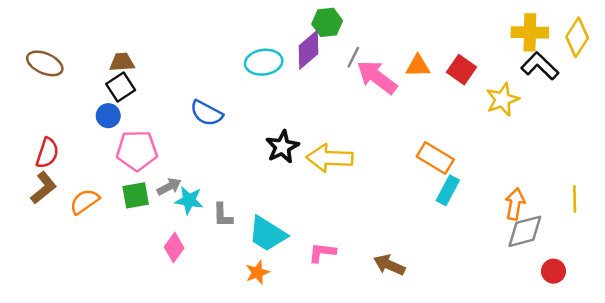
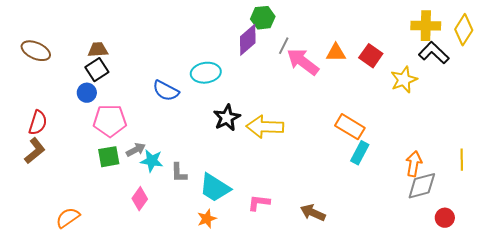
cyan ellipse: (264, 62) -> (206, 73), moved
orange semicircle: (85, 202) -> (68, 218), moved

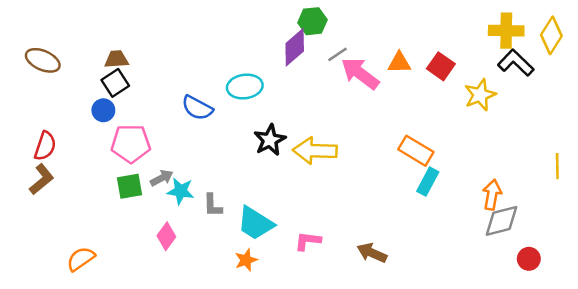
gray line: (284, 46) -> (337, 54), turned 30
yellow line: (462, 160) -> (557, 166), moved

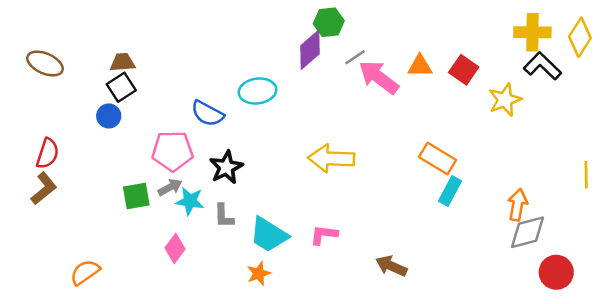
black star: (270, 140) -> (226, 167), moved
pink pentagon: (131, 144) -> (172, 151), moved
pink L-shape: (308, 241) -> (324, 235), moved
red circle: (529, 259) -> (556, 272), size x1.4

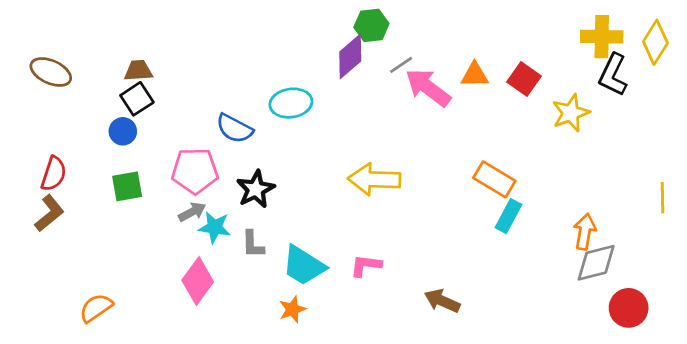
black L-shape: (542, 66) -> (613, 75), turned -108
green square: (136, 196) -> (127, 186), moved
pink diamond: (175, 248) -> (198, 281), size x1.4

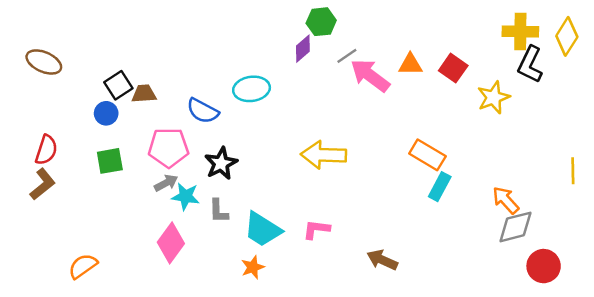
purple diamond: (350, 56) -> (303, 49), size x0.7
brown trapezoid: (138, 71) -> (144, 94), moved
orange arrow: (585, 232) -> (506, 200), turned -52

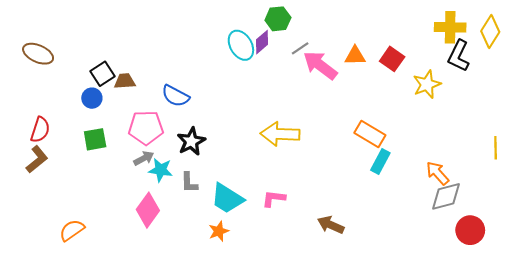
cyan ellipse: (252, 89) -> (241, 45), moved, turned 68

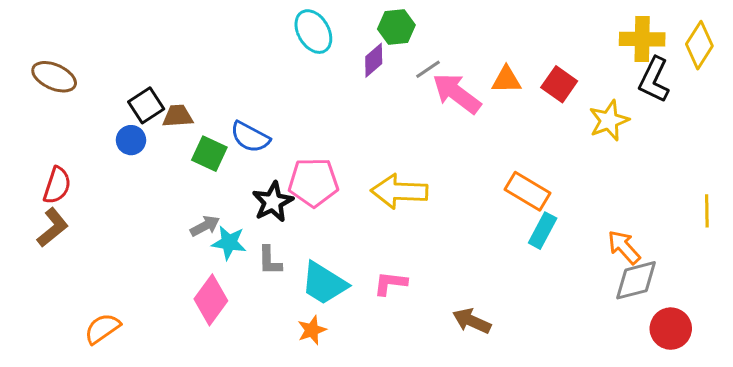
cyan ellipse: (241, 45) -> (313, 32), moved
pink pentagon: (146, 128) -> (313, 182), moved
green square: (95, 139) -> (209, 154), moved, turned 35

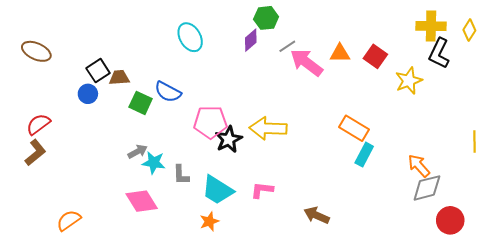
cyan ellipse: (313, 32) -> (190, 37), moved
yellow diamond: (699, 45) -> (469, 30), size x0.7
red semicircle: (57, 185) -> (38, 124), turned -145
black star: (273, 202) -> (229, 139), moved
pink diamond: (211, 300) -> (142, 201), turned -68

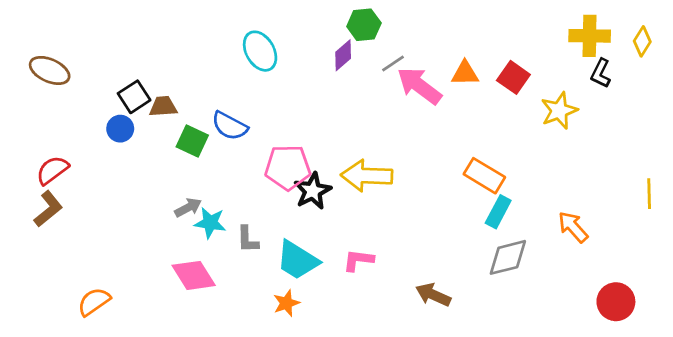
black L-shape: (439, 53) -> (601, 73), size x0.7
gray diamond: (427, 188) -> (508, 257), moved

